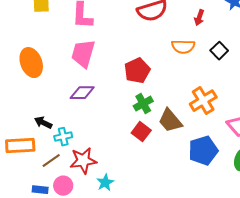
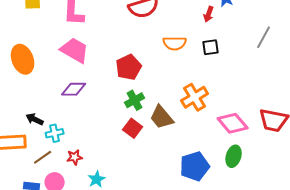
red arrow: (199, 18) -> (209, 14), moved
black square: (219, 51) -> (211, 47), turned 36
pink trapezoid: (83, 54) -> (75, 50), turned 104
blue pentagon: (203, 151) -> (195, 166), moved
red star: (83, 161) -> (75, 157), size x0.6

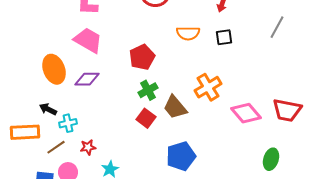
orange ellipse: (23, 59) -> (54, 69), moved
green ellipse: (234, 156) -> (271, 159), moved
blue pentagon: (195, 166) -> (181, 156), moved

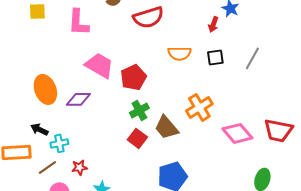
gray line: (277, 27) -> (252, 58), moved
pink trapezoid: (88, 40) -> (99, 65), moved

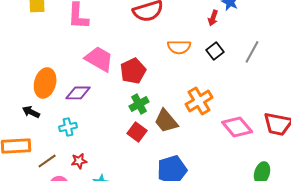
black square: (215, 57) -> (215, 51), turned -30
orange ellipse: (45, 89) -> (45, 83), turned 36
black arrow: (39, 129) -> (31, 112), moved
cyan cross: (59, 143) -> (68, 127), moved

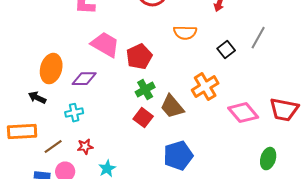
black square: (215, 51) -> (226, 50), moved

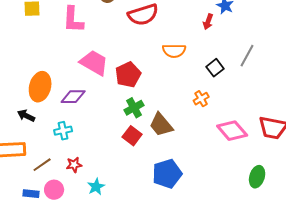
orange cross: (205, 87) -> (201, 99), moved, size x0.6

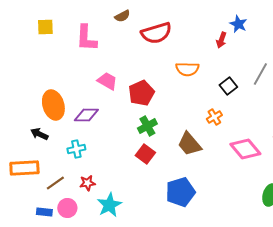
pink trapezoid: (94, 63) -> (107, 81), size x0.7
orange ellipse: (40, 87) -> (53, 105), turned -32
brown trapezoid: (161, 125) -> (189, 144), moved
cyan star: (96, 187) -> (109, 205), size x1.4

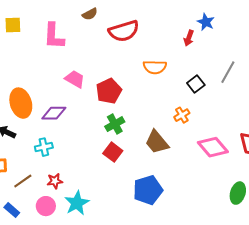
pink circle: (67, 208) -> (46, 206), moved
blue rectangle: (44, 212) -> (12, 210), turned 35

